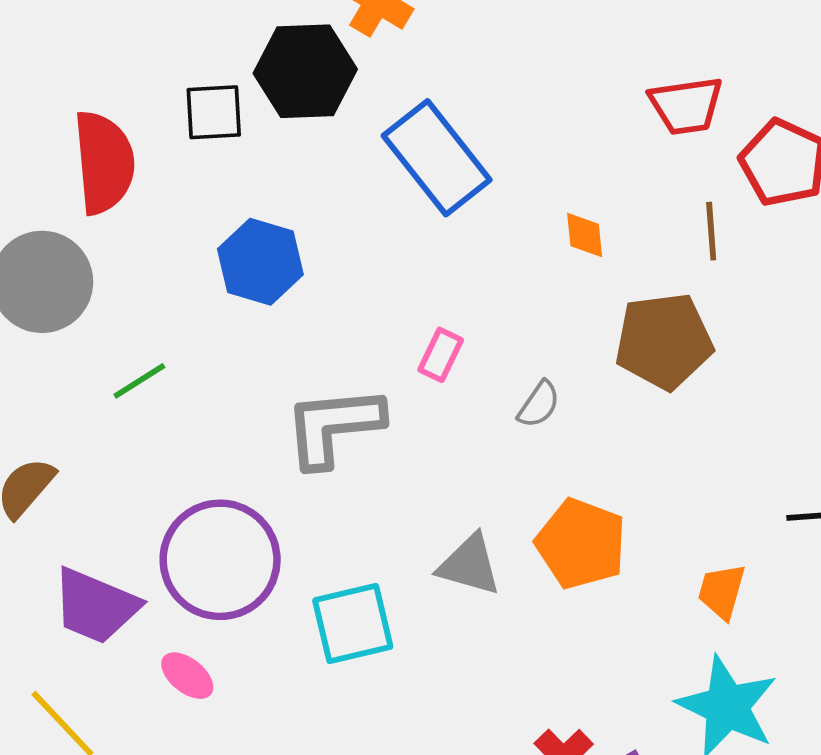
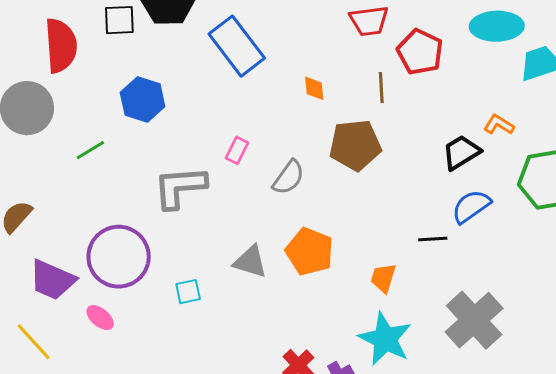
green line: (139, 381) -> (90, 150), moved
gray semicircle: (539, 404) -> (288, 177), size x1.4
cyan square: (353, 624) -> (188, 292), size x0.6

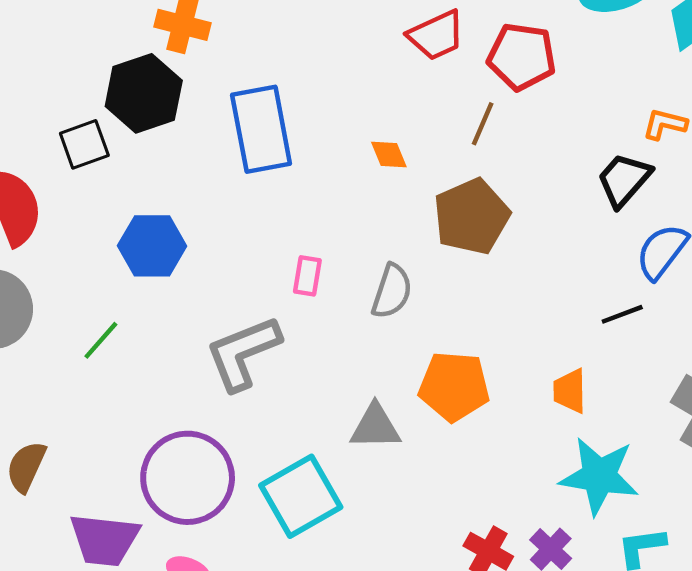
blue rectangle: (237, 46) -> (261, 129), turned 44
brown line: (381, 87) -> (483, 124), turned 44
cyan square: (188, 292) -> (301, 496), size x2.0

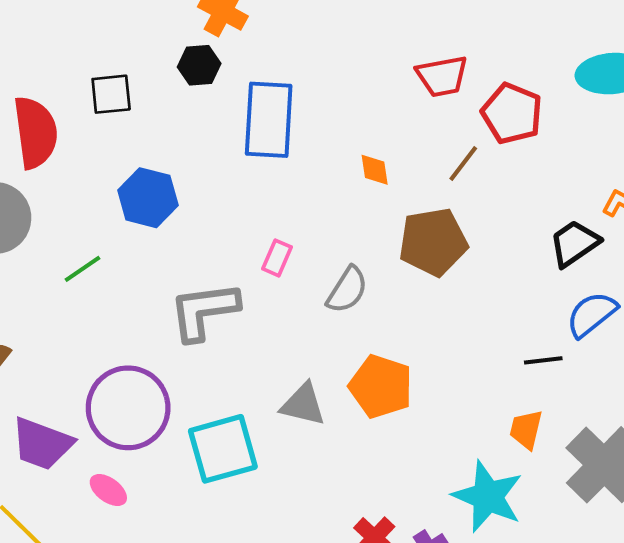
black hexagon: (144, 93) -> (199, 65), moved, size x0.6
orange trapezoid: (570, 391) -> (526, 429), moved

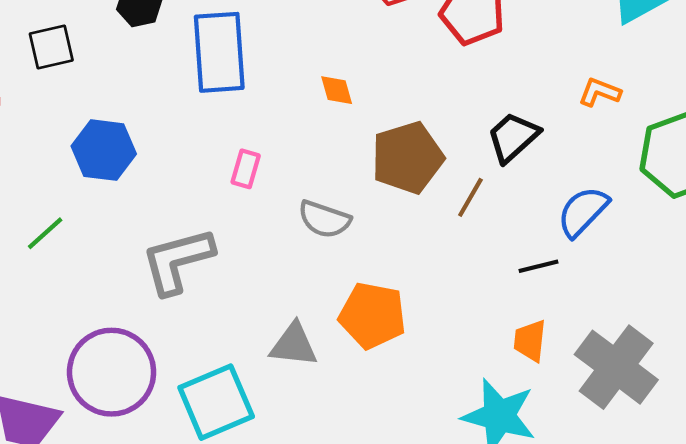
brown line: (463, 163) -> (470, 197), moved
black trapezoid: (574, 243) -> (513, 137), moved
pink rectangle: (277, 258) -> (246, 169), moved
gray semicircle: (347, 290) -> (324, 219), turned 84

